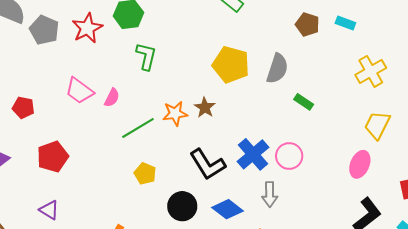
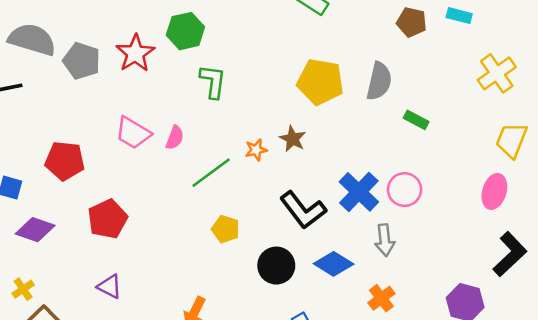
red pentagon: (23, 108) -> (65, 161), size x1.4
orange star: (175, 113) -> (256, 150), size x0.7

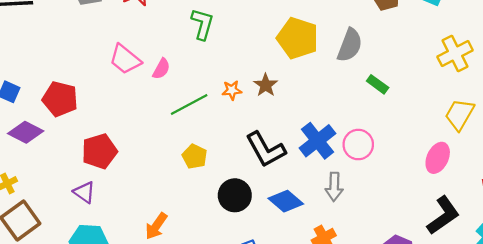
red pentagon: (65, 161) -> (60, 99), moved
red pentagon: (108, 219) -> (99, 151), moved

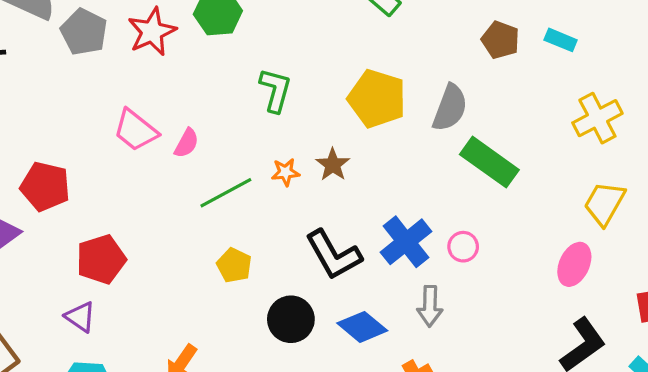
green L-shape: (202, 24) -> (275, 90), moved
green rectangle: (378, 84) -> (489, 162), size x1.8
pink circle: (358, 145) -> (463, 247), size x0.7

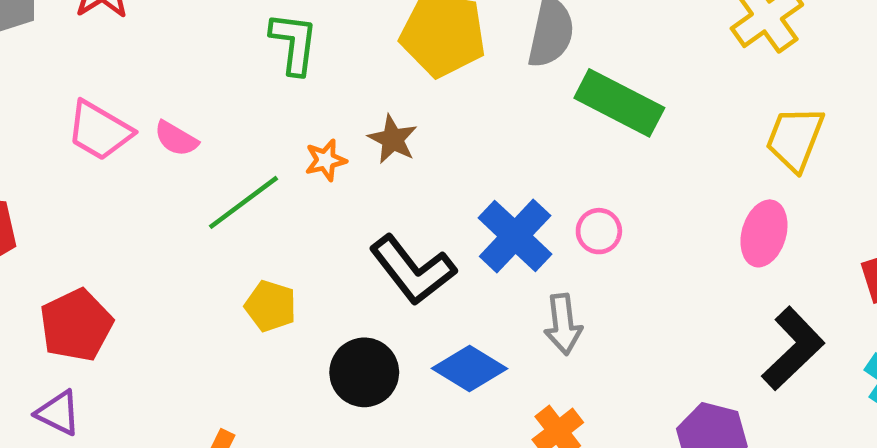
pink semicircle: (187, 143) -> (176, 139), turned 100

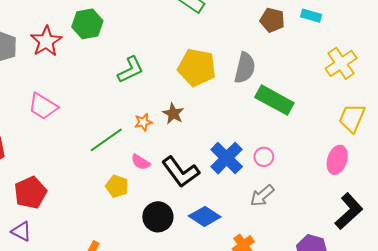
green L-shape: (294, 43) -> (130, 70), turned 56
pink semicircle: (176, 139) -> (141, 162), moved
gray arrow: (563, 324) -> (262, 196), moved, turned 55

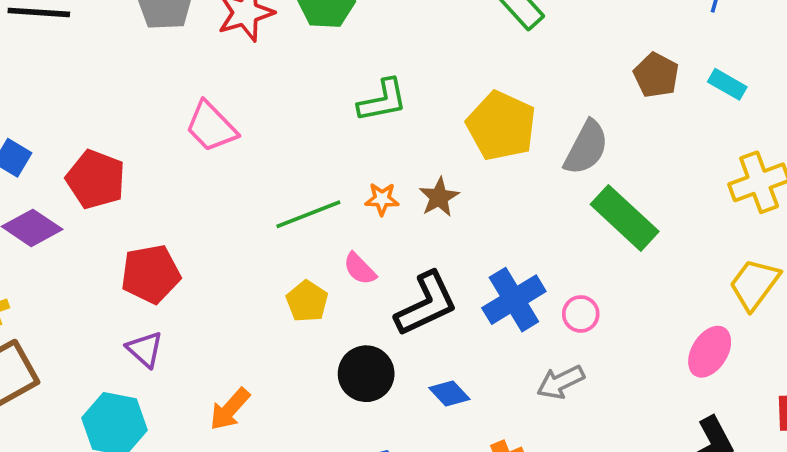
black L-shape: (181, 172) -> (426, 304), turned -93
blue diamond: (205, 216) -> (449, 394), size x0.7
purple triangle: (21, 231) -> (145, 349), moved

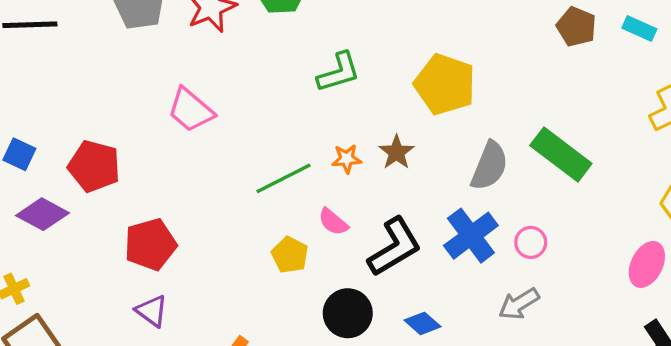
gray semicircle: (586, 148) -> (489, 166), moved

